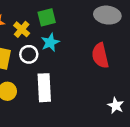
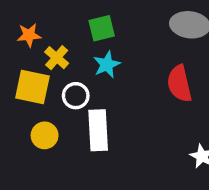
yellow cross: (22, 29) -> (57, 58), moved
white circle: (29, 54) -> (76, 96), moved

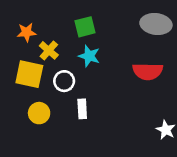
cyan star: (107, 65) -> (89, 56), turned -30
red semicircle: (179, 84) -> (148, 71), turned -76
white rectangle: (98, 130) -> (82, 109), size x0.6

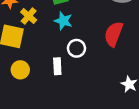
red semicircle: (148, 71) -> (114, 34), turned 110
white circle: (64, 81) -> (76, 48), moved

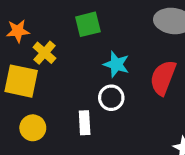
cyan star: (63, 21) -> (116, 64), moved

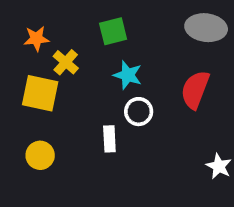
cyan star: (116, 64) -> (128, 75), moved
yellow circle: (33, 128) -> (40, 155), moved

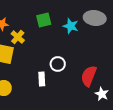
cyan star: (128, 75) -> (71, 26), moved
red semicircle: (195, 90) -> (89, 76), moved

